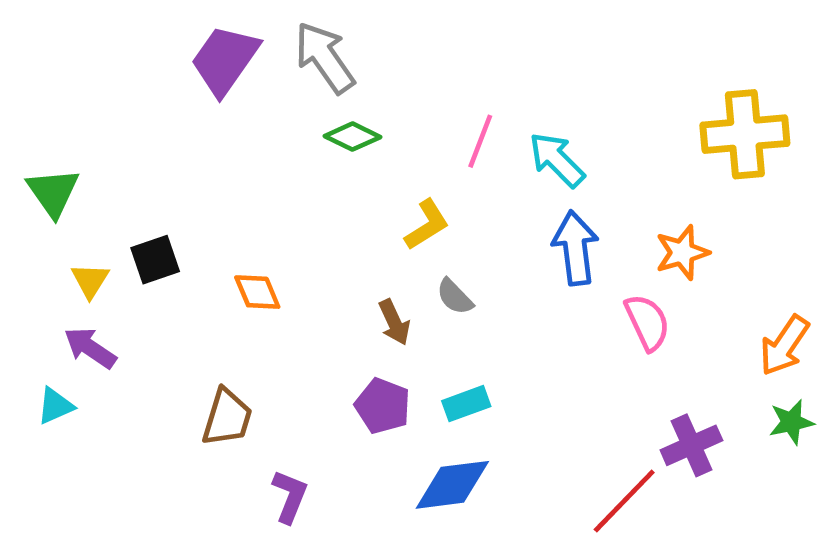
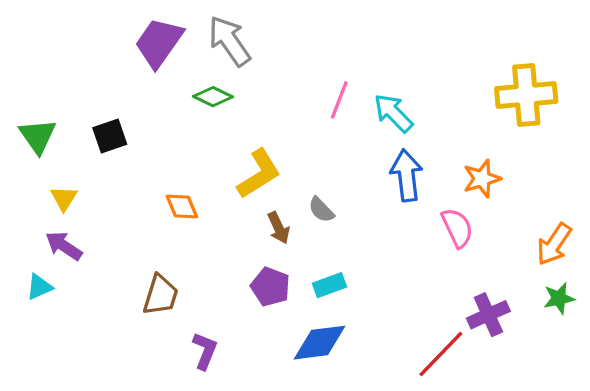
green diamond: (352, 137) -> (213, 97), moved
yellow L-shape: (427, 225) -> (259, 174), moved, size x1.4
black square: (155, 260) -> (110, 136), moved

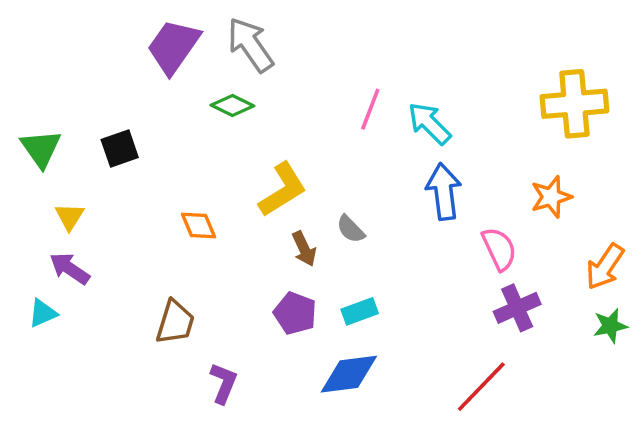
orange star: (482, 179) -> (551, 197), moved
purple cross: (488, 315) -> (517, 308), moved

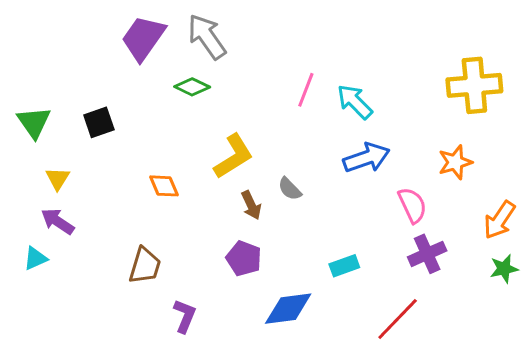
blue arrow: (444, 191) -> (367, 158), turned 78
cyan rectangle: (360, 311) -> (344, 266), moved

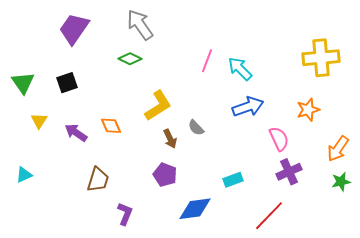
purple trapezoid: (143, 38) -> (74, 29), moved
purple arrow: (58, 221) -> (76, 133), moved

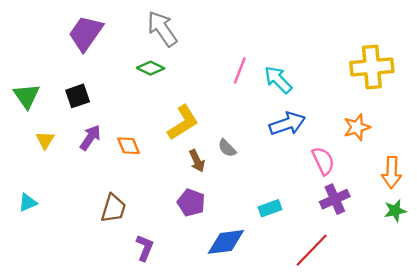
purple arrow: (76, 133) -> (90, 138), moved, turned 90
orange arrow: (338, 149) -> (392, 172), turned -32

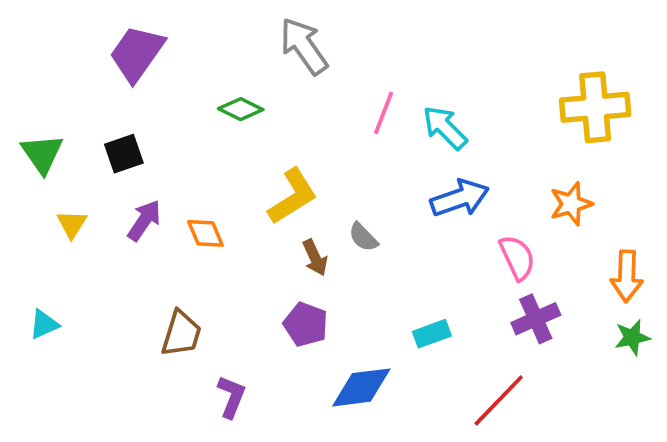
gray arrow: (162, 29) -> (304, 46), moved

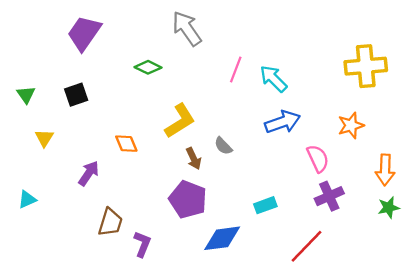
green triangle: (42, 154) -> (26, 95), size x0.7
purple arrow: (144, 220) -> (89, 173), moved
purple pentagon: (306, 324) -> (188, 200), size x1.4
brown trapezoid: (181, 334) -> (110, 222), moved

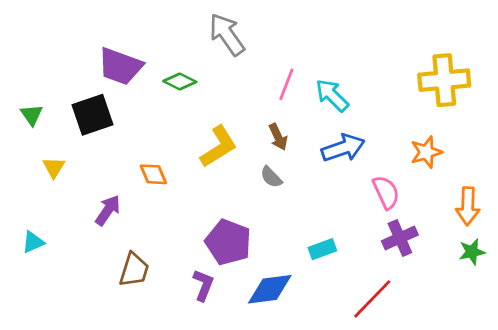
purple trapezoid: (84, 33) -> (120, 66), moved, turned -105
black square: (76, 95) -> (93, 115), size x1.4
brown arrow: (194, 158) -> (278, 137), moved
purple L-shape: (142, 244) -> (203, 285), moved

